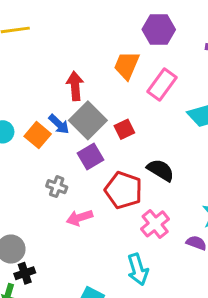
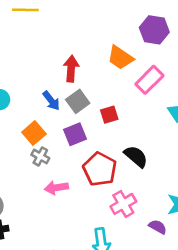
orange trapezoid: (127, 65) -> (120, 58), turned -88
gray square: (88, 120) -> (78, 101), size x0.7
orange square: (38, 135) -> (34, 133), moved

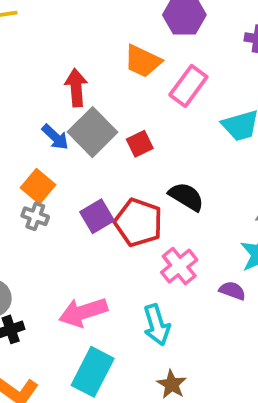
gray square: (78, 101) -> (93, 132), size x1.4
purple square: (75, 134) -> (97, 216), moved
gray cross: (40, 156) -> (35, 216), moved
pink arrow: (56, 188) -> (83, 312), moved, size x1.4

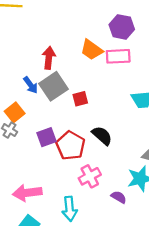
pink rectangle: (188, 86) -> (118, 56), moved, turned 40

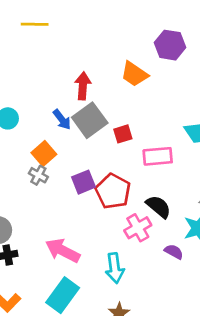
pink rectangle: (118, 56) -> (158, 156), moved
black semicircle: (102, 136) -> (158, 207), moved
pink arrow: (27, 193) -> (63, 251), turned 36

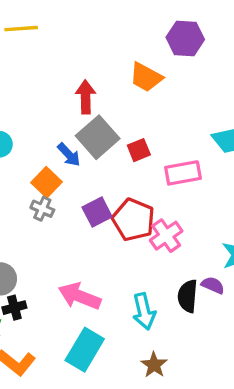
blue arrow: (62, 120) -> (69, 155), moved
black semicircle: (158, 207) -> (188, 296), moved, turned -120
pink cross: (138, 228) -> (166, 236), moved

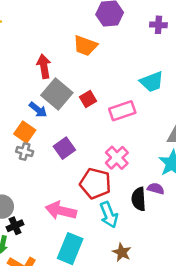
red pentagon: (133, 220) -> (95, 183), moved

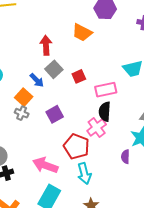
gray square: (57, 94) -> (54, 69), size x0.7
purple semicircle: (156, 189) -> (125, 157), turned -112
black semicircle: (139, 199) -> (105, 112), moved

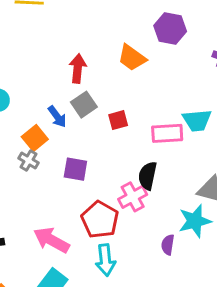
pink rectangle: (106, 90) -> (167, 133), moved
purple square: (55, 114) -> (75, 169), turned 30

